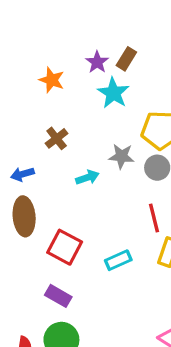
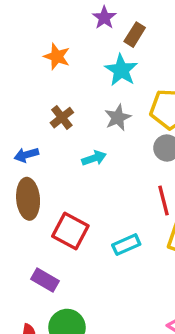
purple star: (97, 62) -> (104, 18), moved
gray star: (121, 156) -> (118, 118), moved, turned -30
purple rectangle: (58, 296) -> (45, 280), moved

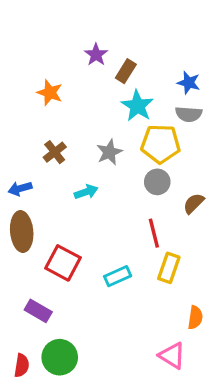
cyan star: (121, 70) -> (137, 106), moved

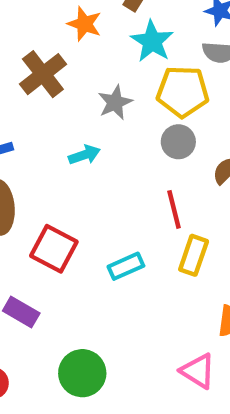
orange star: (50, 93) -> (84, 24), moved
brown cross: (55, 152) -> (43, 74), moved, size x1.5
green circle: (60, 357) -> (82, 373), moved

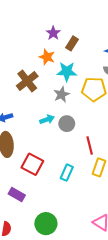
cyan star: (152, 41) -> (67, 72), moved, turned -30
gray circle: (178, 142) -> (67, 124), moved
cyan rectangle: (126, 266) -> (67, 173), turned -42

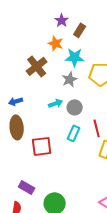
red square: (32, 164) -> (42, 146), turned -35
cyan rectangle: (67, 173) -> (74, 133), moved
purple rectangle: (17, 194) -> (27, 187), moved

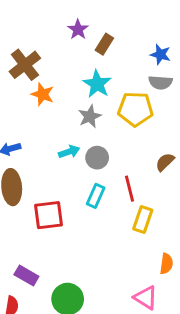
orange star: (56, 43) -> (43, 94), moved
cyan star: (75, 57) -> (97, 84), turned 30
brown cross: (37, 66) -> (25, 65), moved

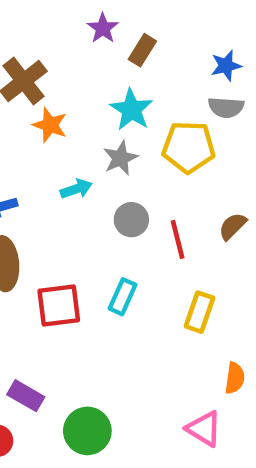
blue star: (160, 55) -> (226, 66), turned -30
cyan arrow: (69, 152) -> (76, 189), moved
red line: (130, 189) -> (178, 239), moved
cyan rectangle: (96, 196) -> (123, 297), moved

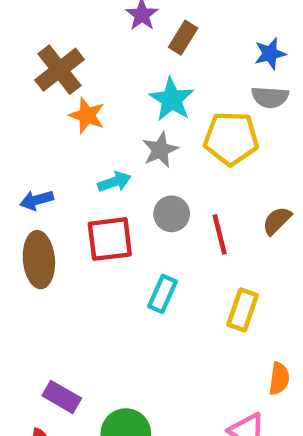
red square: (59, 305) -> (110, 239), moved

